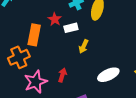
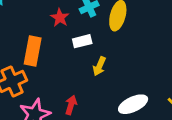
red star: (55, 19) -> (60, 18), moved

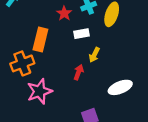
red arrow: (71, 105) -> (79, 72), moved

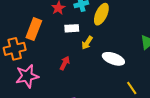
yellow arrow: (94, 55) -> (87, 43), moved
white ellipse: (120, 87) -> (113, 59), moved, turned 35

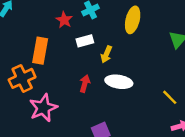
yellow ellipse: (101, 14) -> (133, 20), moved
white ellipse: (113, 59) -> (119, 82), moved

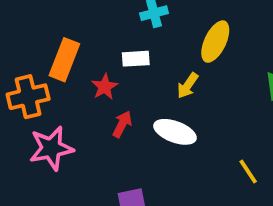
red star: (64, 20) -> (105, 87), moved
yellow arrow: (106, 54) -> (188, 86), moved

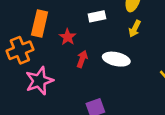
white rectangle: (136, 59) -> (97, 16), moved
yellow arrow: (188, 86) -> (135, 29), moved

